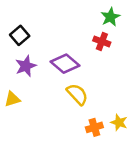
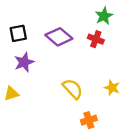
black square: (20, 35) -> (18, 33), turned 30
purple diamond: (65, 64) -> (59, 37), moved
yellow star: (119, 122) -> (112, 88), moved

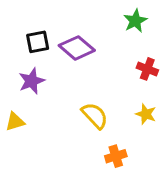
black square: (18, 33) -> (38, 42), moved
red cross: (96, 39) -> (147, 69), moved

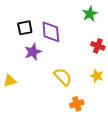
purple diamond: (77, 48) -> (51, 32), turned 45
purple star: (32, 81) -> (33, 52), moved

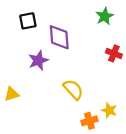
black square: (25, 28) -> (28, 21), moved
yellow star: (97, 76) -> (109, 110), moved

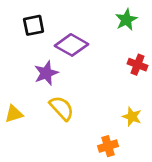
purple diamond: (59, 37) -> (71, 45), turned -56
yellow semicircle: (73, 89) -> (62, 108), moved
yellow star: (109, 110) -> (132, 117), moved

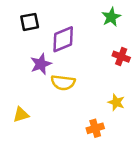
purple diamond: (71, 45) -> (63, 39), turned -52
yellow semicircle: (62, 108) -> (63, 83), moved, turned 140
yellow triangle: (14, 114) -> (21, 115), moved

